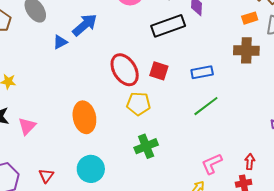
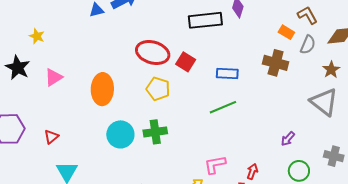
orange rectangle: (250, 18) -> (286, 32), turned 35
red ellipse: (125, 70) -> (153, 53), turned -56
pink triangle: (27, 126) -> (54, 77), moved
cyan circle: (91, 169) -> (120, 134), moved

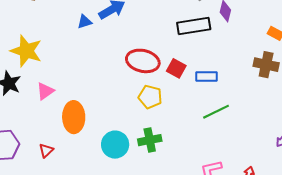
yellow star: (37, 36) -> (26, 51), size x2.0
blue rectangle: (227, 73) -> (207, 77), moved
orange ellipse: (102, 89) -> (74, 117), moved

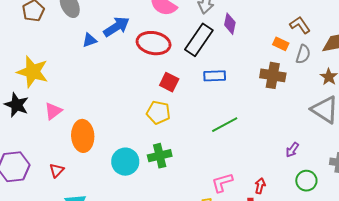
black rectangle: (194, 26) -> (199, 40), turned -44
red ellipse: (143, 61) -> (154, 43), moved
red square: (176, 68) -> (169, 82), moved
blue rectangle: (207, 77) -> (215, 76), moved

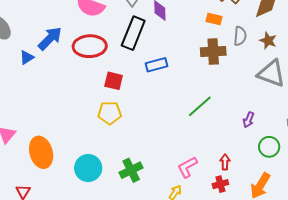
gray semicircle: (303, 54) -> (240, 36), moved
green line: (225, 125) -> (200, 106), moved
green cross: (160, 156) -> (131, 170), moved

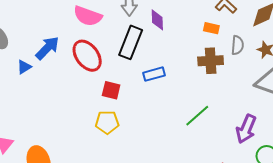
red ellipse: (90, 46) -> (87, 56), turned 56
purple arrow: (249, 120) -> (246, 129), size x1.8

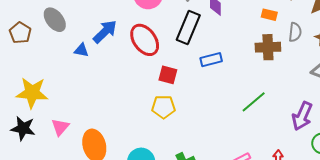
blue triangle: (24, 67) -> (81, 50), turned 42

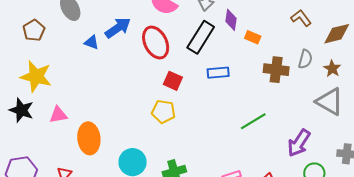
orange rectangle: (269, 15) -> (253, 37), moved
brown pentagon: (20, 33) -> (34, 30), moved
pink triangle: (60, 127) -> (58, 115), turned 30

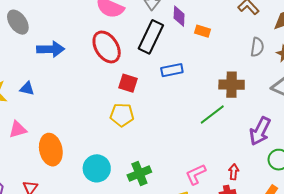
blue arrow: (118, 28) -> (51, 49), moved, turned 40
blue triangle: (92, 42) -> (27, 89), moved
brown cross: (276, 70) -> (232, 85), moved

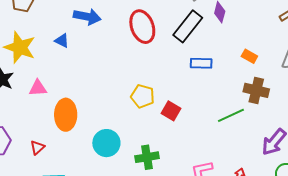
orange rectangle: (202, 31) -> (249, 56), moved
red square: (128, 83) -> (171, 111), moved
blue triangle: (27, 89) -> (62, 41), moved

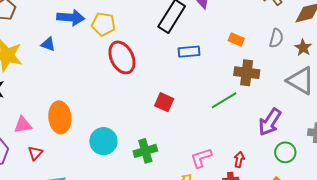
red ellipse: (142, 27) -> (122, 57), moved
pink triangle: (38, 88) -> (23, 125), moved
yellow pentagon: (143, 96) -> (104, 24), moved

